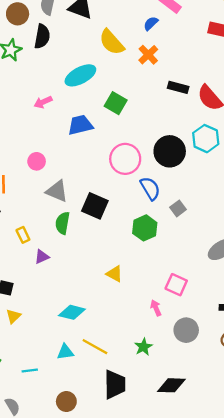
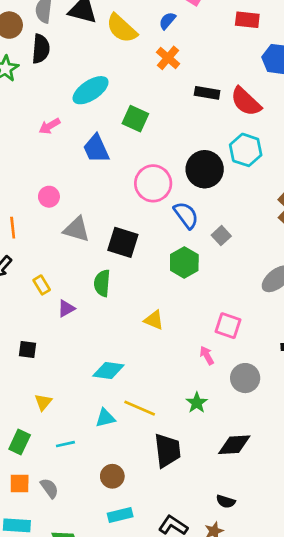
yellow semicircle: (112, 42) -> (122, 28), moved
blue trapezoid: (80, 125) -> (96, 149), turned -95
green semicircle: (63, 223) -> (102, 283), moved
yellow triangle: (13, 316) -> (43, 402), moved

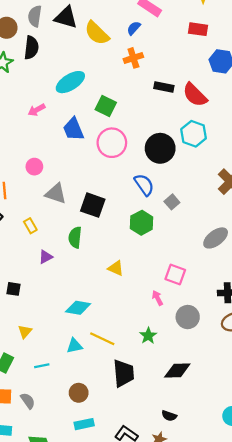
orange cross: (168, 58) -> (133, 58), turned 30
pink circle: (153, 183) -> (112, 143), moved
yellow rectangle: (42, 285) -> (30, 226), moved

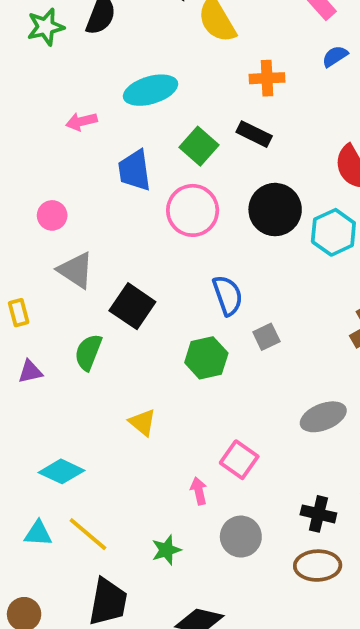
blue semicircle: (134, 28) -> (335, 56), moved
black rectangle: (164, 87) -> (254, 134), moved
black circle: (160, 148) -> (275, 210), moved

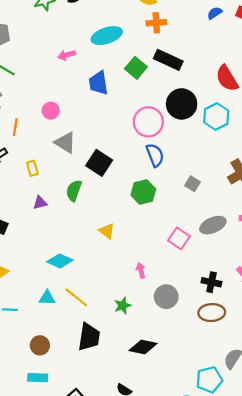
orange cross: (267, 78) -> (156, 23), moved
black rectangle: (254, 134) -> (168, 60), size x1.4
pink circle: (193, 210) -> (148, 122), moved
gray square: (266, 337) -> (192, 184), moved, turned -32
pink square: (239, 460) -> (179, 238), moved

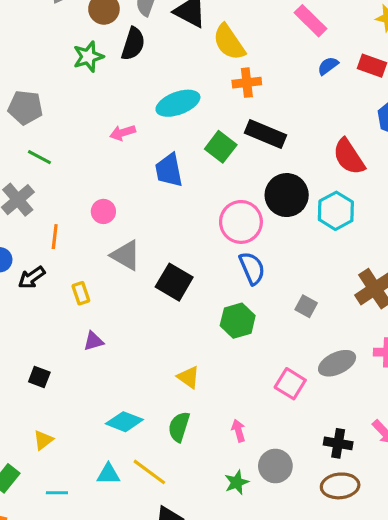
green semicircle: (74, 191) -> (179, 427), moved
green star: (123, 306) -> (237, 482), moved

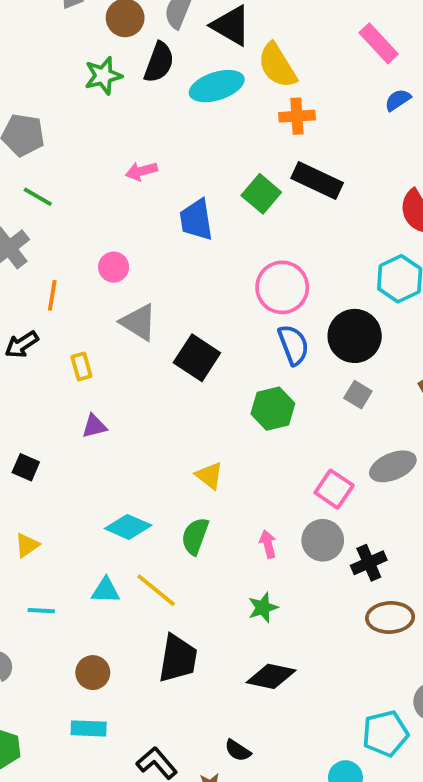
cyan ellipse: (178, 103) -> (217, 86), moved
black circle: (287, 195) -> (355, 336), moved
black cross: (338, 443) -> (369, 563), moved, turned -36
gray circle: (275, 466) -> (323, 540), moved

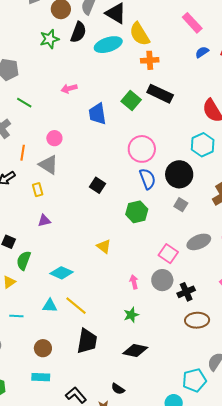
green line: (38, 197) -> (24, 103), moved
gray triangle: (139, 322) -> (48, 165), moved
black square: (197, 358) -> (97, 185), size x0.7
green semicircle: (195, 536) -> (24, 261), moved

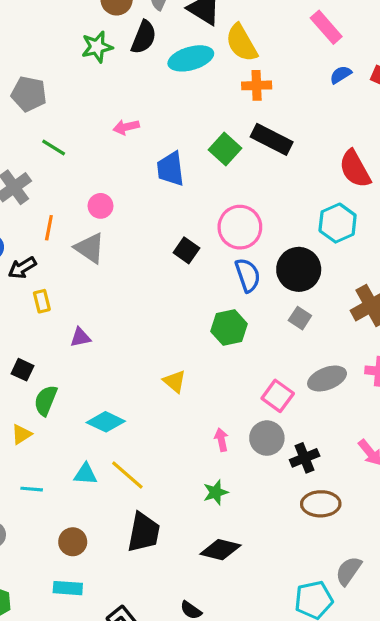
black square: (97, 185) -> (186, 250), moved
yellow rectangle: (38, 190) -> (42, 301), moved

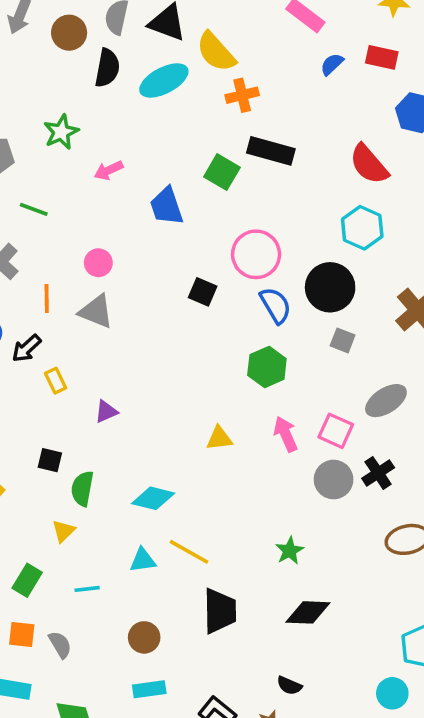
green star: (97, 47) -> (61, 132), moved
yellow triangle: (175, 381) -> (219, 438), turned -35
pink arrow: (221, 440) -> (286, 434), moved, size x1.4
black cross: (305, 458) -> (378, 473), moved

